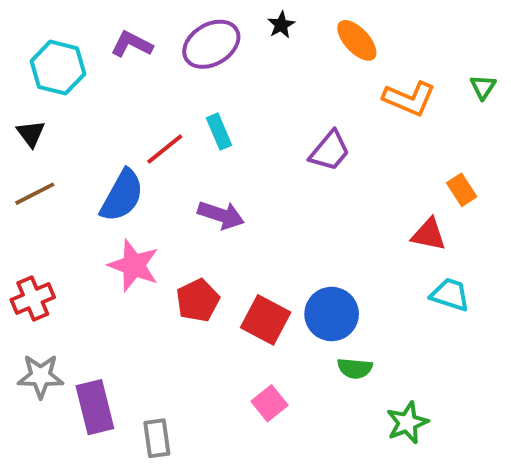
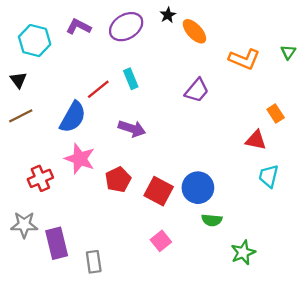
orange ellipse: (357, 40) -> (194, 31), moved
cyan trapezoid: (450, 295) -> (269, 176), turned -95
red cross: (33, 298) -> (40, 178), moved

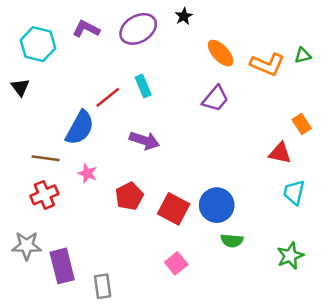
orange ellipse: (194, 31) -> (221, 53), moved
green triangle: (288, 52) -> (303, 56), moved, turned 42
brown line: (21, 116) -> (46, 158), moved, turned 35
pink star: (80, 159) -> (87, 173), size x0.6
green star: (243, 253) -> (290, 256), moved

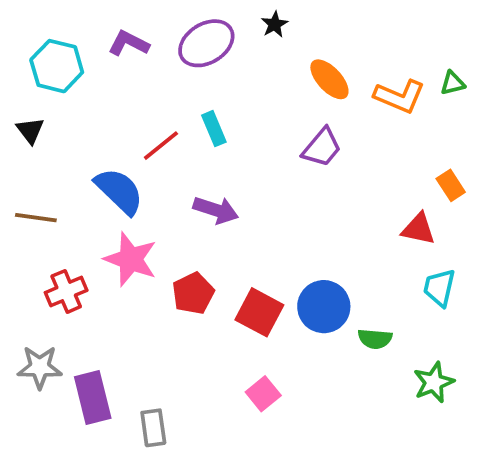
blue semicircle: (80, 128) -> (119, 191), turned -75
brown line: (46, 158) -> (36, 218), moved
pink star: (87, 173) -> (131, 259), size x1.8
green semicircle: (232, 241) -> (375, 339), moved

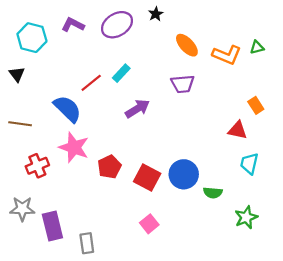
cyan rectangle: (214, 129) -> (121, 73), turned 66
purple trapezoid: (322, 148) -> (183, 84), turned 45
purple arrow: (216, 210) -> (137, 109), moved, turned -50

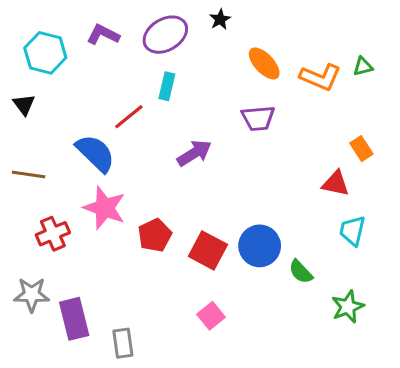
cyan rectangle: (121, 73) -> (167, 86), moved, turned -30
green semicircle: (213, 193) -> (301, 272), turned 42

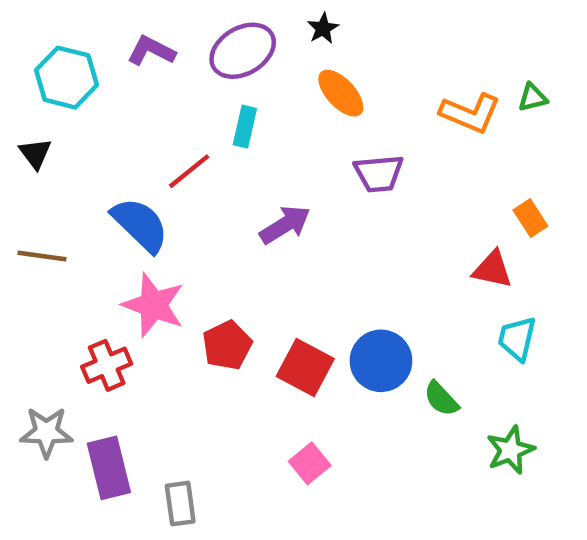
orange ellipse: (264, 63) -> (341, 93), moved
red cross: (53, 234) -> (107, 365), moved

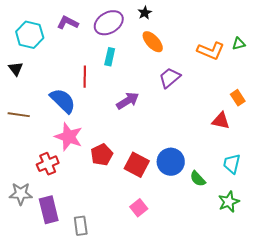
red line: (189, 171) -> (85, 77), turned -50
purple trapezoid: (379, 173) -> (170, 78), turned 145
cyan trapezoid: (517, 339) -> (232, 164), moved

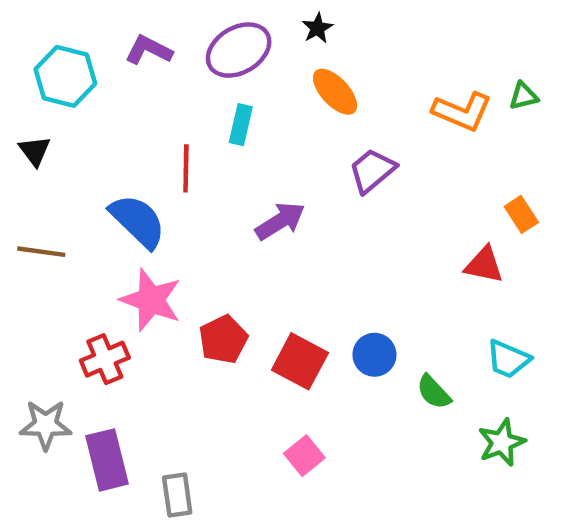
blue circle: (171, 162) -> (374, 355), size x0.7
cyan trapezoid: (232, 164) -> (508, 359), turned -80

